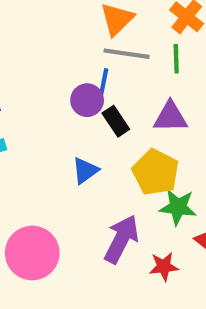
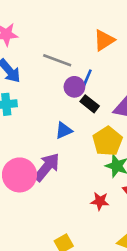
gray line: (127, 54) -> (57, 60), moved
black rectangle: (116, 121) -> (90, 104), turned -30
purple arrow: (121, 239) -> (47, 167), moved

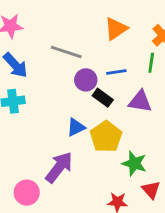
blue line: (87, 78) -> (116, 72), moved, turned 60
yellow pentagon: (107, 141) -> (106, 137), moved
pink circle: (19, 175) -> (27, 193), moved, size x0.7

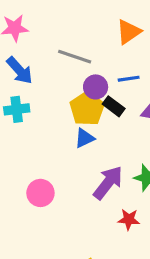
yellow pentagon: (106, 137) -> (87, 109), moved
purple arrow: (59, 167) -> (108, 183), moved
pink circle: (27, 193) -> (40, 193), moved

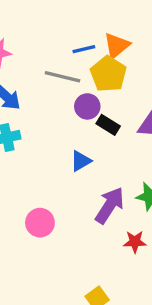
blue line: (129, 79) -> (84, 49), moved
yellow pentagon: (87, 109) -> (108, 74), moved

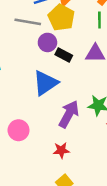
blue triangle: (81, 161) -> (45, 83), size x1.6
red star: (135, 242) -> (61, 150), moved

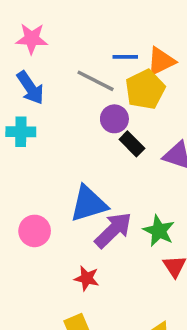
blue triangle: (45, 83) -> (89, 204), moved

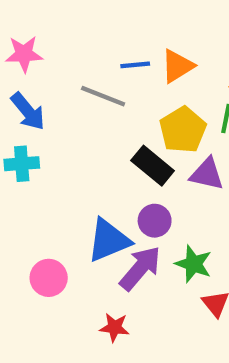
yellow pentagon: (145, 89) -> (183, 130), moved
purple circle: (114, 119) -> (155, 221), moved
black rectangle: (132, 144) -> (153, 166), size x1.4

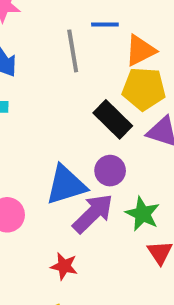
orange triangle: (177, 66) -> (140, 50), moved
gray line: (103, 96) -> (73, 51), turned 54
yellow pentagon: (183, 130) -> (144, 89), turned 30

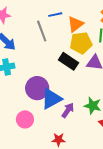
purple circle: (110, 171) -> (37, 88), moved, size x1.5
purple arrow: (93, 213) -> (68, 110), size x0.7

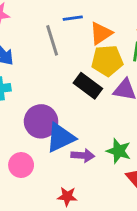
purple arrow: (68, 110) -> (83, 156), turned 56

